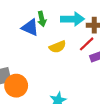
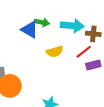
green arrow: (42, 19) -> (42, 22), turned -72

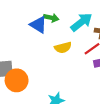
cyan arrow: (72, 26) -> (81, 22), turned -45

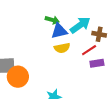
blue triangle: (38, 25) -> (59, 31), moved, turned -48

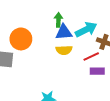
green arrow: (52, 20) -> (58, 20), turned -112
orange circle: (18, 77) -> (21, 39), moved

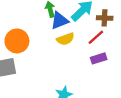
purple rectangle: (97, 71) -> (99, 58), moved

